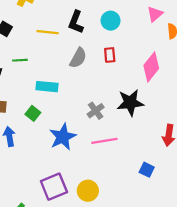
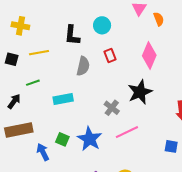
yellow line: (48, 32) -> (39, 53), moved
green square: (33, 113) -> (62, 139), moved

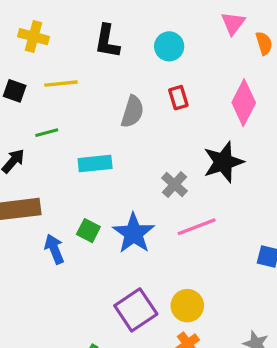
black L-shape: (72, 35) -> (107, 41), moved

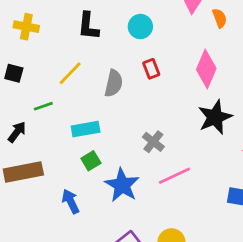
yellow line: (61, 84) -> (70, 73), moved, turned -36
black star: (223, 162) -> (215, 117), moved
green square: (88, 231) -> (91, 161), moved, turned 36
blue arrow: (54, 249) -> (71, 201), moved

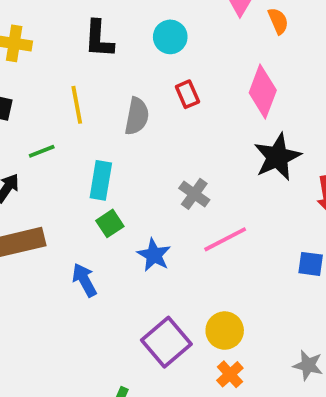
yellow line: (70, 73) -> (77, 105), turned -52
cyan rectangle: (86, 129) -> (101, 180), turned -68
blue star: (122, 185) -> (154, 255), size x0.7

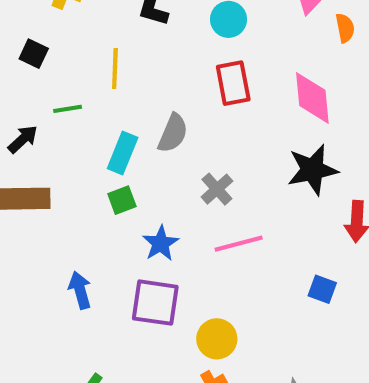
pink diamond: (263, 91) -> (312, 98), turned -39
red rectangle: (187, 94) -> (233, 83), size x1.5
gray semicircle: (137, 116) -> (173, 133), moved
blue arrow: (84, 280) -> (80, 290), moved
purple square: (166, 342) -> (155, 303), moved, turned 36

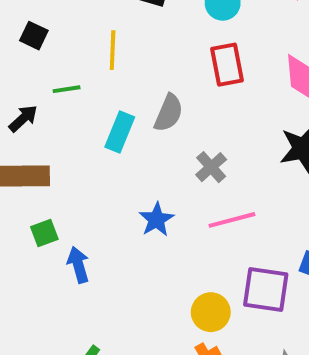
green square: (122, 200) -> (44, 233), moved
purple square: (155, 303) -> (266, 289), moved

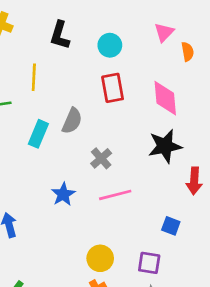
purple square: (266, 289) -> (149, 263), moved, size x0.7

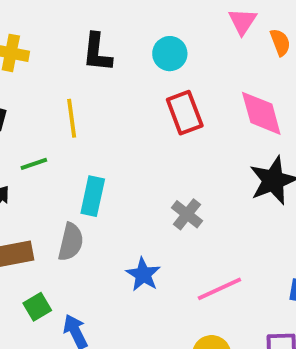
gray semicircle: (72, 121) -> (71, 242), moved
pink line: (115, 195) -> (219, 289), moved

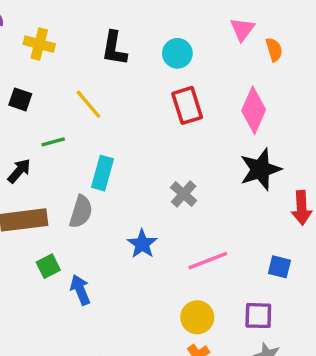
pink diamond: (261, 113) -> (254, 110), turned 36
yellow line: (72, 118) -> (88, 104), turned -36

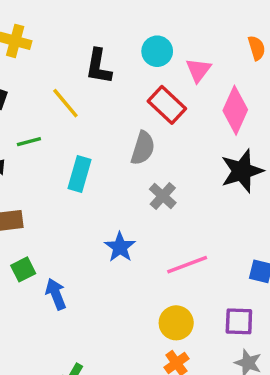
pink triangle: (242, 29) -> (198, 70), moved
black L-shape: (114, 48) -> (99, 66), moved
red rectangle: (187, 105) -> (167, 105), turned -30
gray semicircle: (81, 212) -> (143, 148), moved

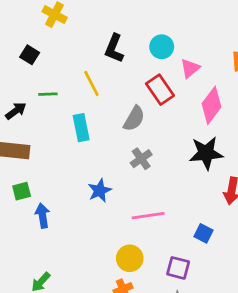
yellow line: (65, 103) -> (91, 83), moved
cyan rectangle: (80, 174) -> (81, 128), turned -40

